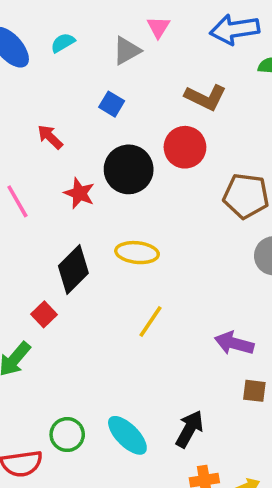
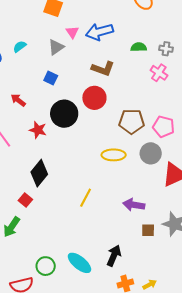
blue arrow: (235, 29) -> (99, 32), moved
yellow ellipse: (137, 253) -> (114, 155), moved

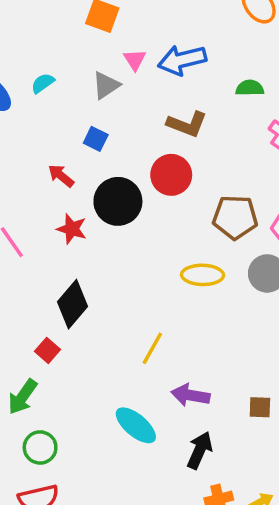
red arrow: (18, 100) -> (61, 176), moved
purple arrow: (134, 205) -> (190, 395), moved
cyan ellipse: (79, 263) -> (136, 425), moved
green circle: (46, 266) -> (40, 447), moved

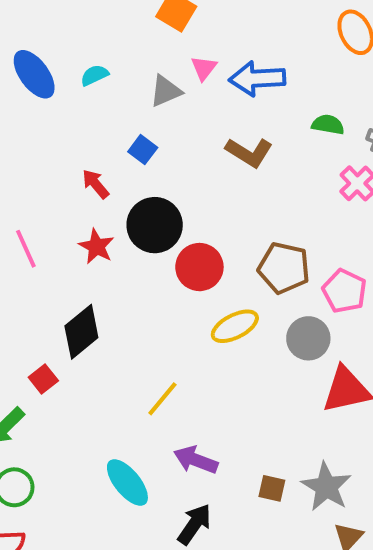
red circle: (171, 175) -> (199, 267), moved
yellow ellipse: (203, 275) -> (235, 326), turned -39

